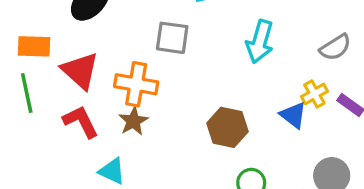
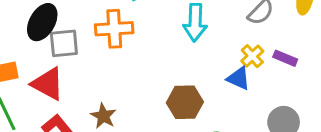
gray square: (172, 38) -> (64, 43), moved
orange cross: (136, 84) -> (114, 29), moved

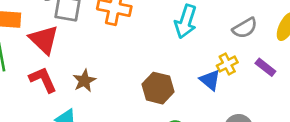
purple rectangle: (285, 58) -> (265, 67), moved

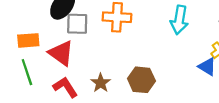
brown hexagon: (158, 88) -> (141, 80), moved

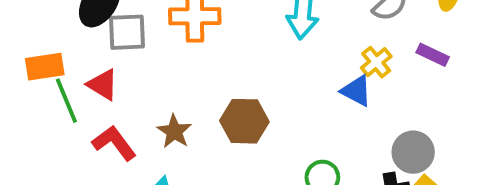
red triangle: (61, 53) -> (103, 85), size x0.7
green line: (27, 72) -> (66, 101), moved

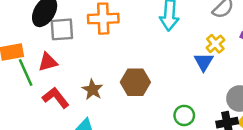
red triangle: (103, 85) -> (48, 62), turned -45
blue triangle: (356, 91) -> (204, 62), turned 35

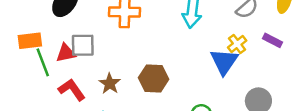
gray square: (62, 29) -> (83, 45), moved
blue triangle: (204, 62) -> (224, 62), size x1.4

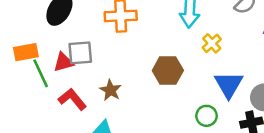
yellow cross: (237, 44) -> (212, 43), moved
blue triangle: (224, 62) -> (229, 85), moved
brown hexagon: (154, 78) -> (168, 71), moved

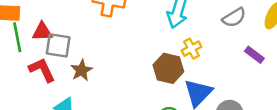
gray square: (80, 53) -> (58, 45), moved
brown hexagon: (168, 71) -> (168, 68), moved

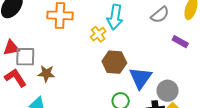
yellow cross: (191, 49) -> (98, 34), moved
brown star: (81, 70) -> (46, 74), turned -30

